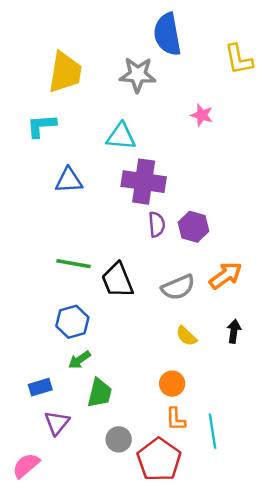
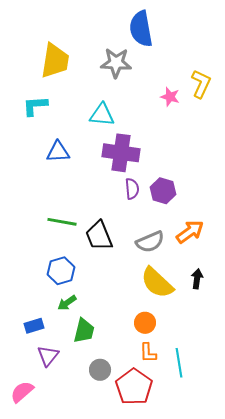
yellow L-shape: (239, 59) -> (201, 84), moved, turned -144
yellow semicircle: (186, 336) -> (157, 283), size x1.8

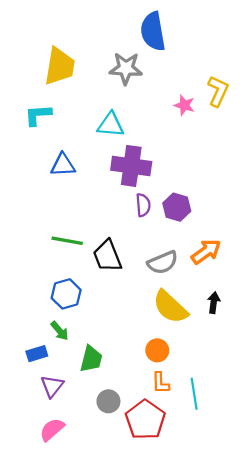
green arrow: (67, 303) -> (60, 331), moved, turned -96
pink semicircle: (22, 392) -> (52, 430), moved

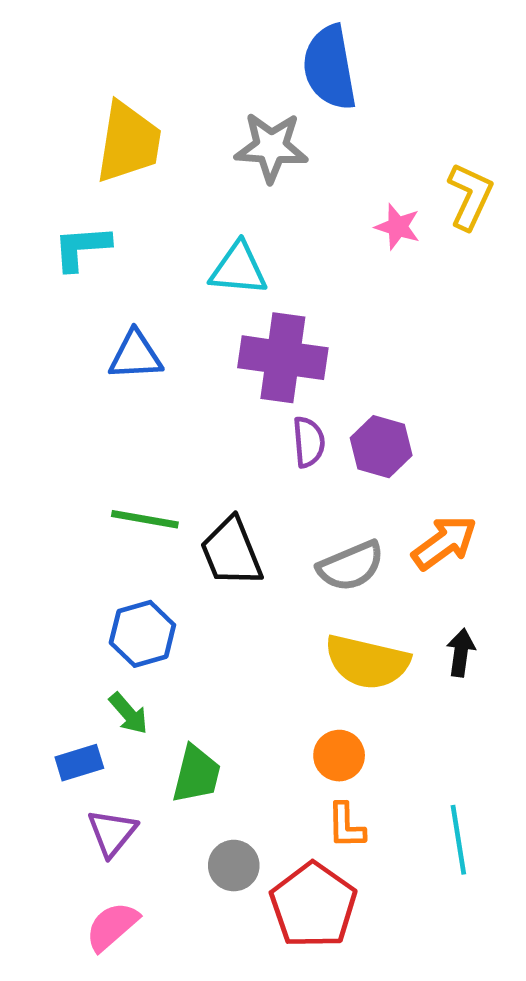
yellow semicircle: (170, 307) -> (367, 662), turned -30
cyan line: (194, 394) -> (458, 840), moved

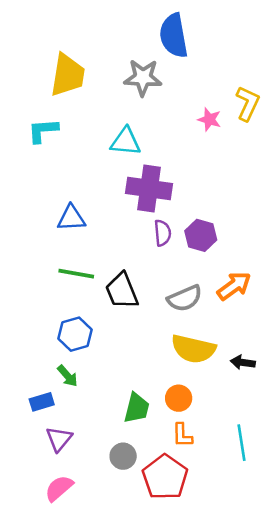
blue triangle: (135, 355) -> (71, 218), moved
black arrow: (461, 653) -> (243, 362), moved, turned -90
green trapezoid: (196, 774) -> (137, 408), moved

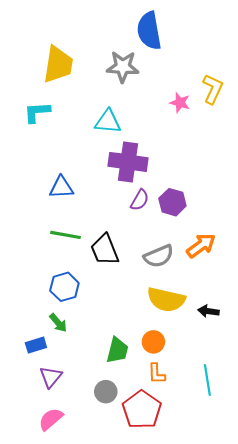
purple semicircle: (163, 233) -> (140, 200), turned 35

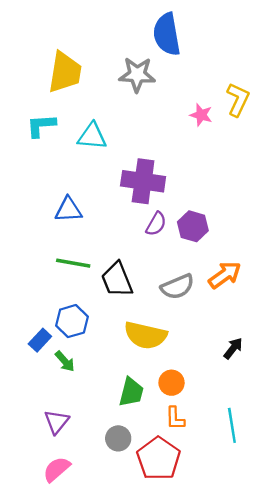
cyan triangle: (108, 122) -> (92, 136), moved
yellow semicircle: (166, 300) -> (145, 335), moved
black arrow: (208, 311) -> (233, 348), turned 120
blue rectangle: (36, 345) -> (40, 340), moved, turned -30

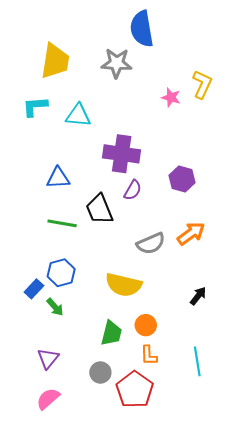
purple hexagon: (193, 226) -> (182, 179), moved
black trapezoid: (117, 280) -> (99, 209), moved

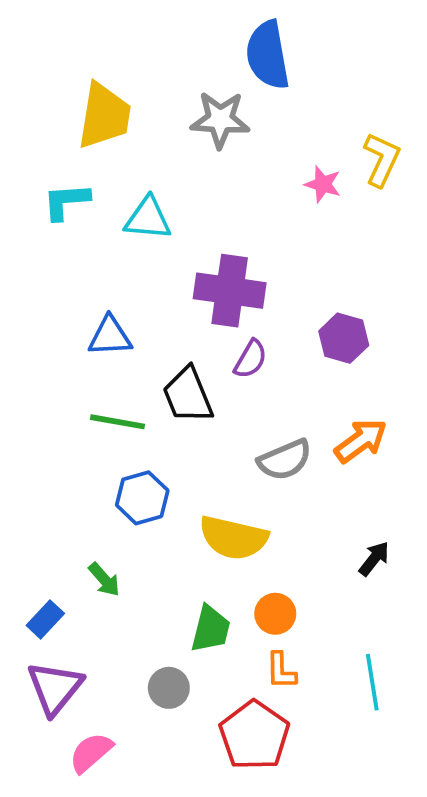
blue hexagon: (61, 273) -> (142, 498), moved
blue rectangle: (34, 289) -> (45, 619), moved
purple triangle: (48, 358) -> (55, 688), moved, size x1.4
gray circle: (100, 372) -> (169, 688), moved

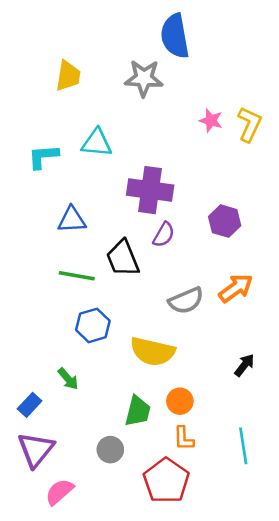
yellow trapezoid: (104, 116) -> (68, 76), size x0.7
yellow L-shape: (382, 160) -> (249, 124), moved
cyan L-shape: (66, 201) -> (43, 156), moved

